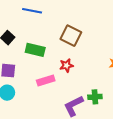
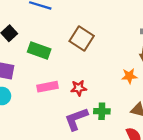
red star: (66, 65) -> (79, 88), moved

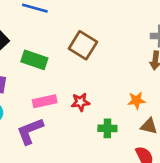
orange star: (129, 76) -> (136, 100), moved
purple L-shape: (76, 119) -> (30, 131), moved

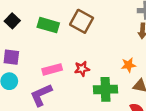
green rectangle: (34, 60) -> (48, 25), moved
green cross: (107, 128) -> (105, 89), size x1.5

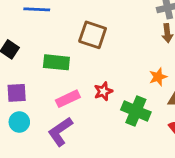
green rectangle: (48, 25) -> (56, 62), moved
green cross: (105, 89) -> (136, 111), turned 35

